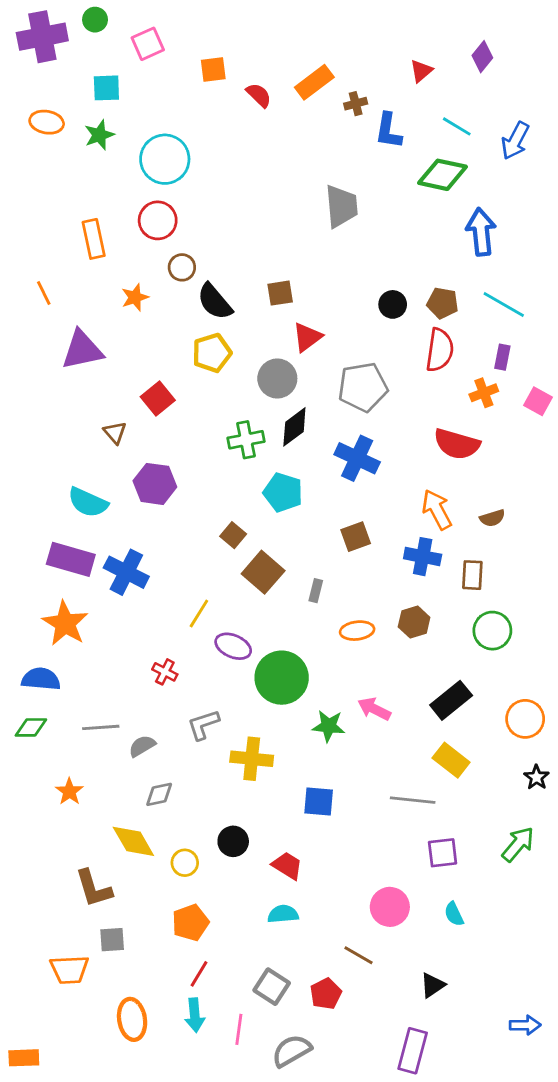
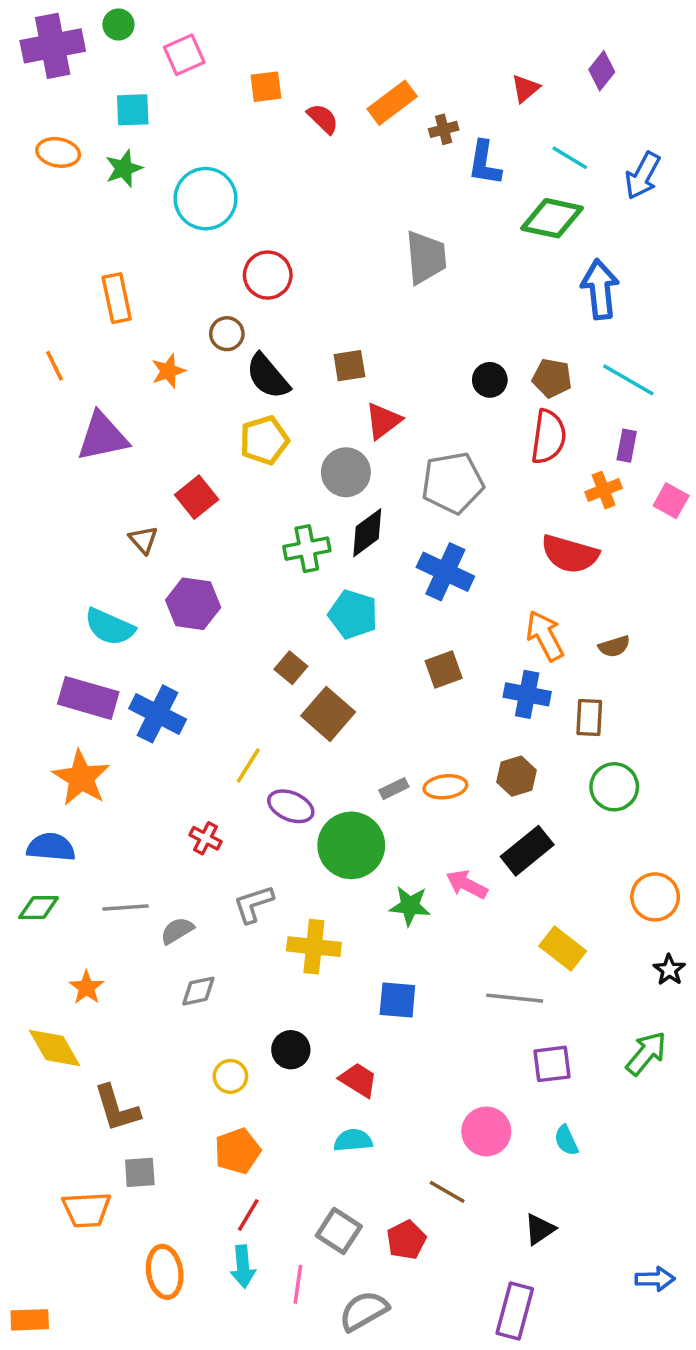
red circle: (158, 220) -> (268, 275), moved
gray rectangle: (316, 591) -> (394, 789), moved, turned 50
black rectangle: (451, 700) -> (527, 851), moved
yellow diamond: (133, 841) -> (55, 1048), moved

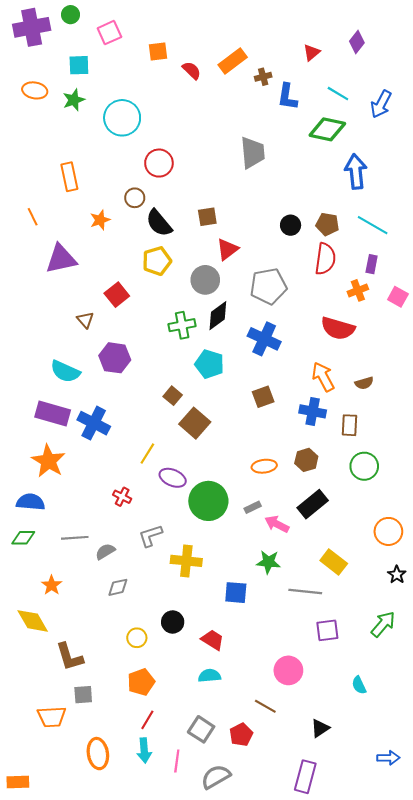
gray rectangle: (394, 789) -> (253, 507), moved
green star: (410, 906) -> (268, 562), moved
cyan semicircle: (566, 1140) -> (359, 685), moved

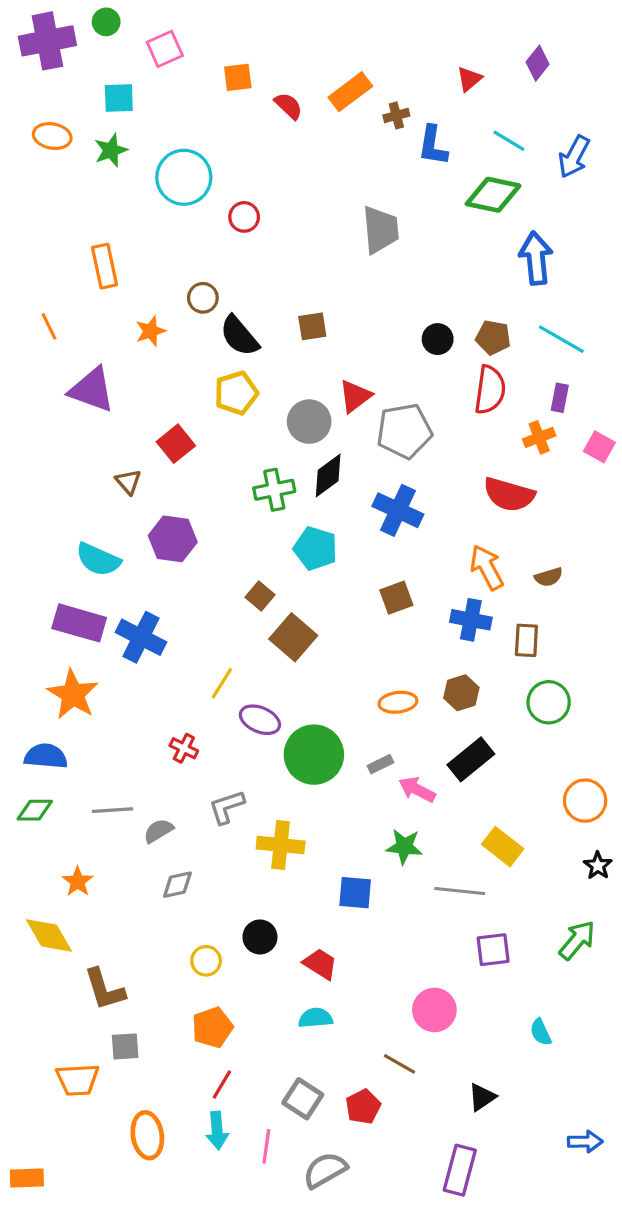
red circle: (159, 163) -> (244, 217), moved, size x0.7
red triangle: (227, 249) -> (355, 396), moved
purple triangle: (61, 259) -> (92, 390), turned 32

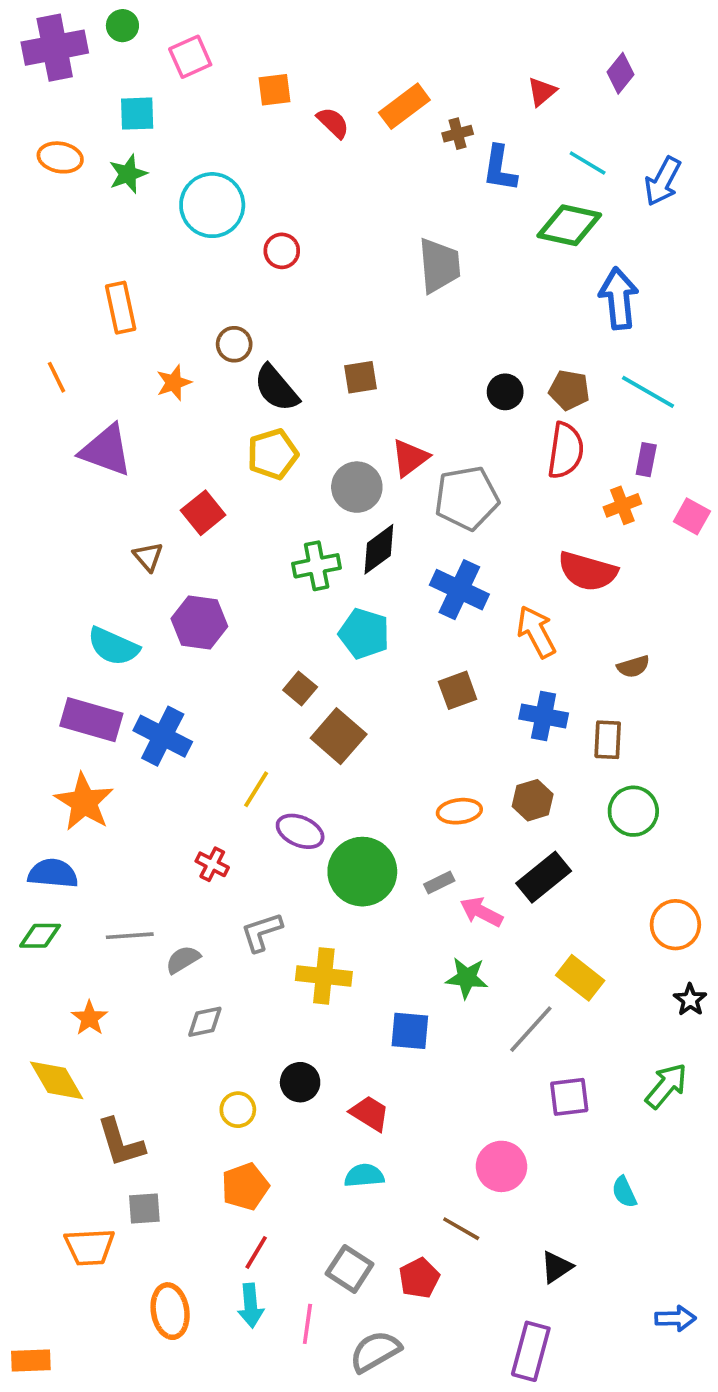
orange arrow: (487, 567) -> (536, 632), moved
gray line: (460, 891) -> (531, 1029), turned -54

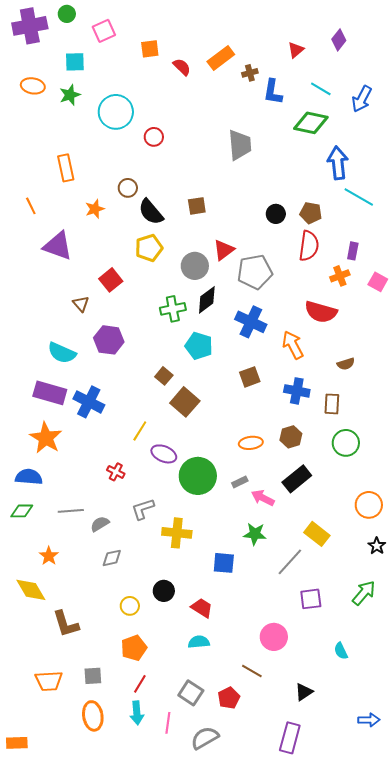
cyan line: (648, 392) -> (359, 197), moved
gray square: (144, 1209) -> (93, 676), moved

